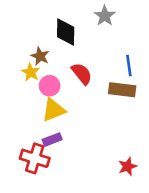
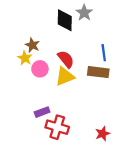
black diamond: (66, 32) -> (65, 20), moved
yellow triangle: (54, 110) -> (65, 76), moved
red cross: (35, 158) -> (57, 127), moved

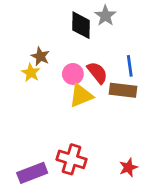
red semicircle: (66, 59) -> (97, 73), moved
pink circle: (40, 69) -> (73, 74), moved
purple rectangle: (42, 112) -> (32, 173), moved, size x1.5

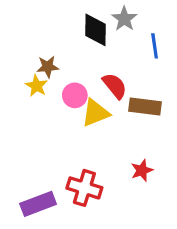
brown star: (40, 56) -> (48, 67), turned -30
blue line: (130, 66) -> (155, 46), moved
pink circle: (73, 74) -> (75, 95), moved
red star: (128, 167) -> (142, 170), moved

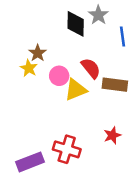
brown star: (48, 67) -> (38, 53), turned -30

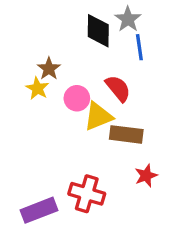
blue line: (122, 37) -> (139, 47), moved
brown rectangle: (115, 85) -> (126, 134), moved

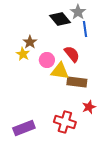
black diamond: (98, 31) -> (60, 19), turned -40
yellow triangle: (98, 116) -> (60, 71), turned 30
red cross: (87, 194) -> (65, 122), moved

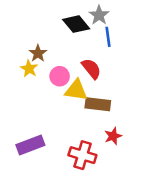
purple rectangle: (24, 128) -> (30, 145), moved

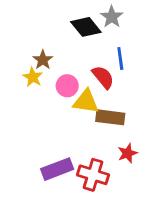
blue line: (108, 37) -> (120, 58), moved
purple rectangle: (30, 145) -> (57, 169), moved

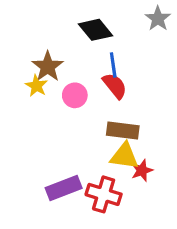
gray star: (112, 17) -> (158, 19), moved
blue line: (120, 58) -> (113, 65), moved
brown star: (43, 60) -> (48, 67), size x1.4
yellow triangle: (86, 102) -> (124, 156), moved

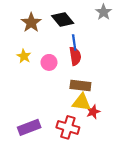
brown star: (48, 67) -> (31, 23), moved
red semicircle: (115, 86) -> (75, 56), turned 30
purple rectangle: (64, 188) -> (29, 127), moved

